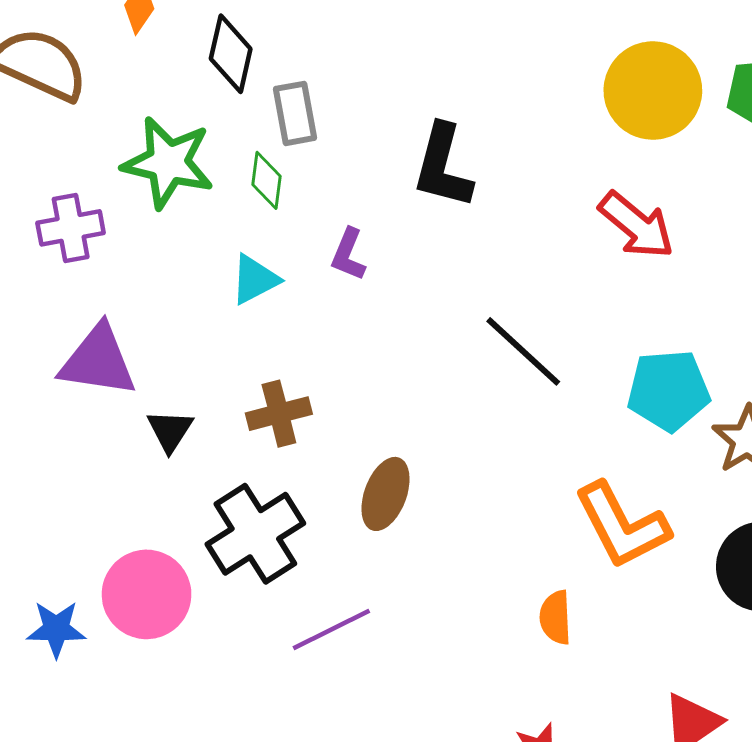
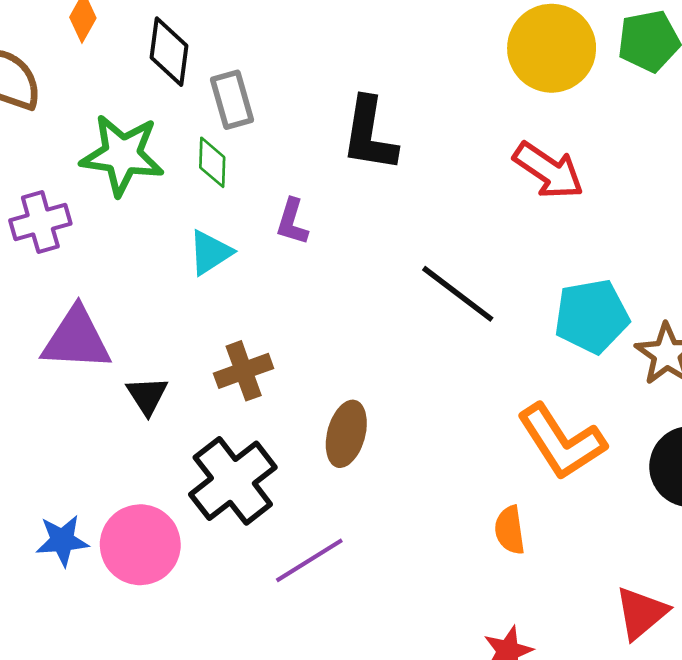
blue star: (56, 629) -> (62, 541), moved

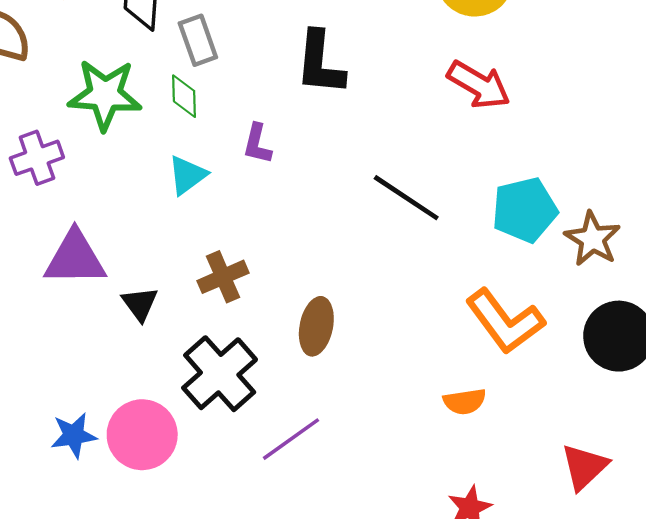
orange semicircle: (510, 530) -> (465, 401), turned -87

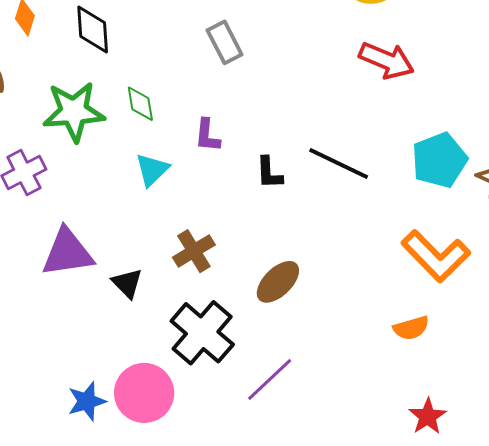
gray rectangle: (198, 40) -> (225, 42), moved
black L-shape: (320, 63) -> (269, 173), moved, size x0.6
brown ellipse: (316, 326) -> (278, 282), turned 42

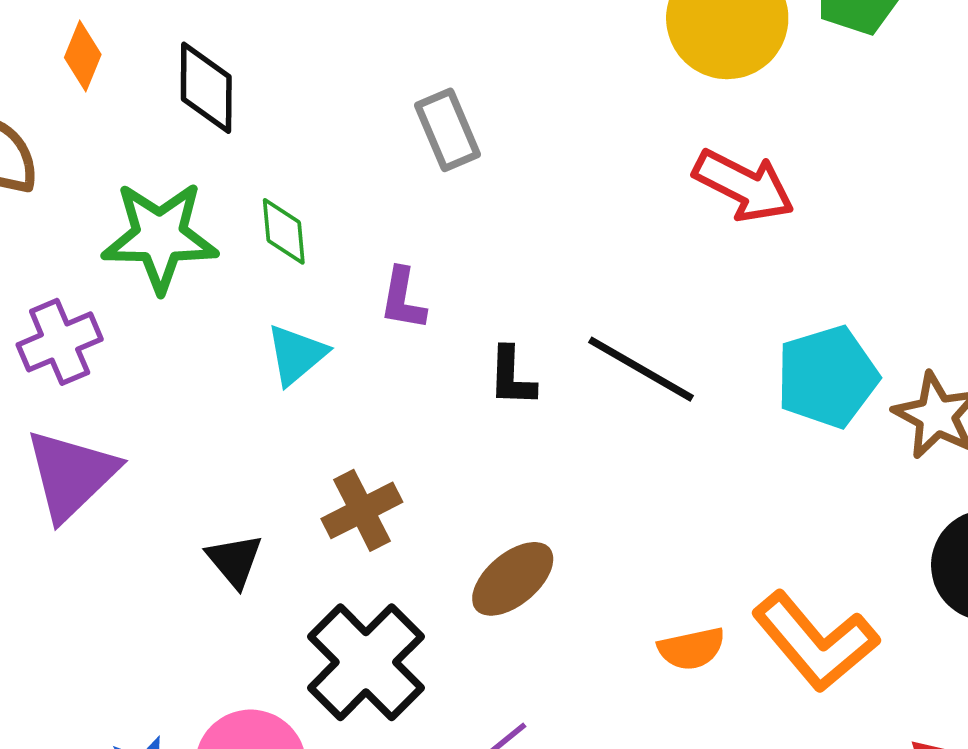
purple triangle: (67, 252) -> (71, 475), moved, turned -40
orange L-shape: (436, 256) -> (815, 641), moved
orange semicircle: (411, 328) -> (691, 649), moved

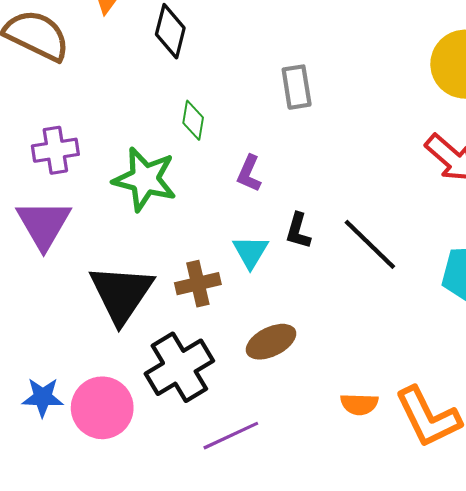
green star: (160, 237) -> (145, 179), moved
cyan triangle: (296, 355) -> (250, 252), moved, turned -33
purple triangle: (71, 475) -> (44, 224), turned -30
black triangle: (235, 561) -> (121, 294), size x2.0

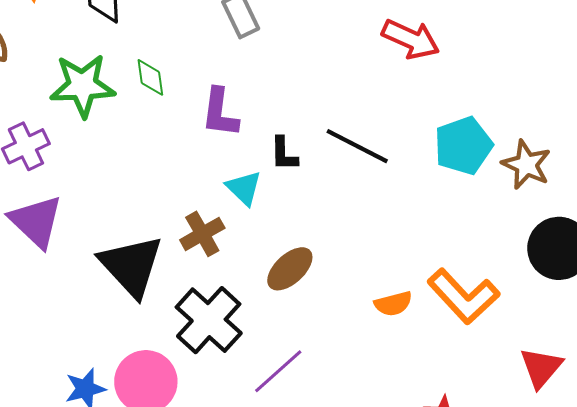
purple L-shape: (249, 174) -> (220, 113), size x1.4
green star: (145, 179) -> (82, 86), moved

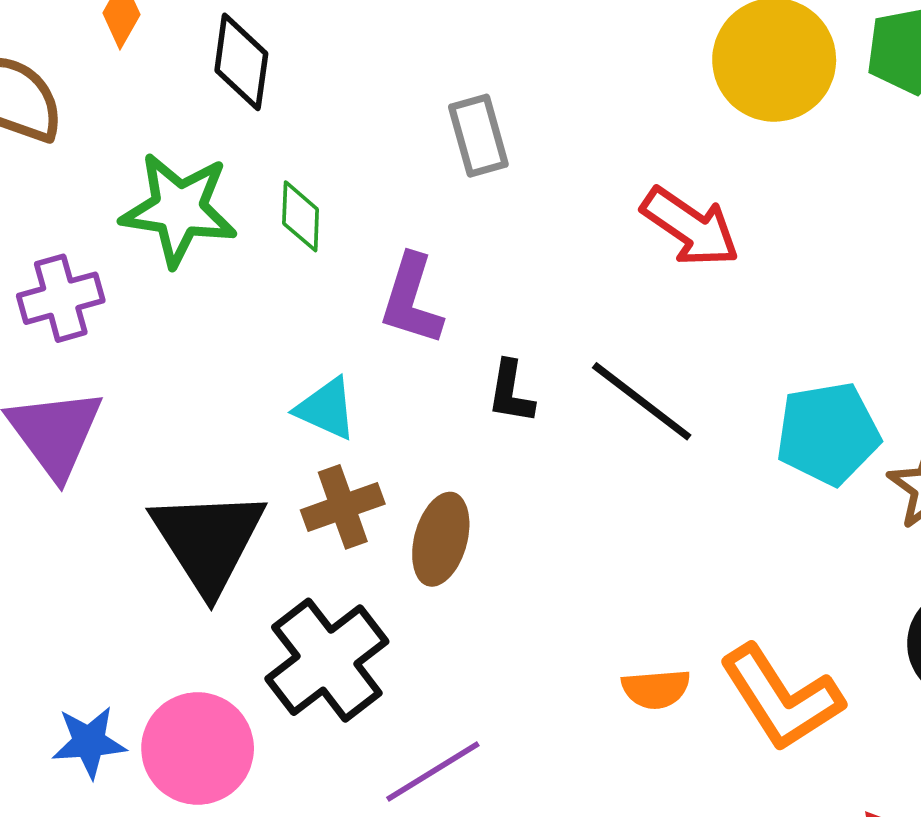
red arrow: (411, 39) -> (690, 227), moved
cyan triangle: (244, 188) -> (326, 409), moved, turned -30
brown ellipse: (290, 269) -> (441, 539), moved, turned -42

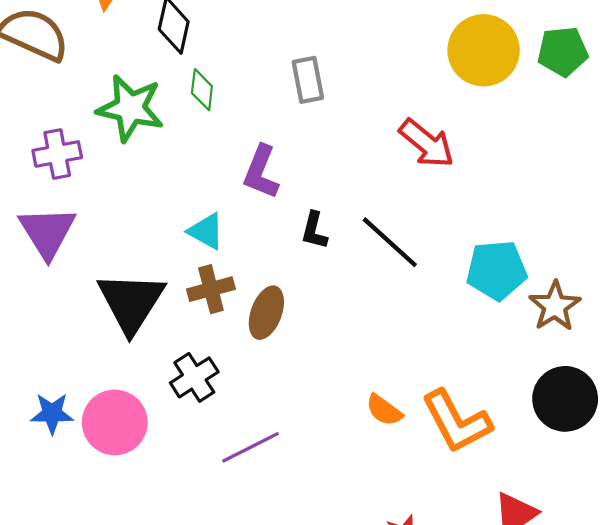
green diamond: (301, 216) -> (202, 90), moved
black cross: (327, 660) -> (194, 377), size x0.7
orange semicircle: (656, 689) -> (384, 410), turned 36

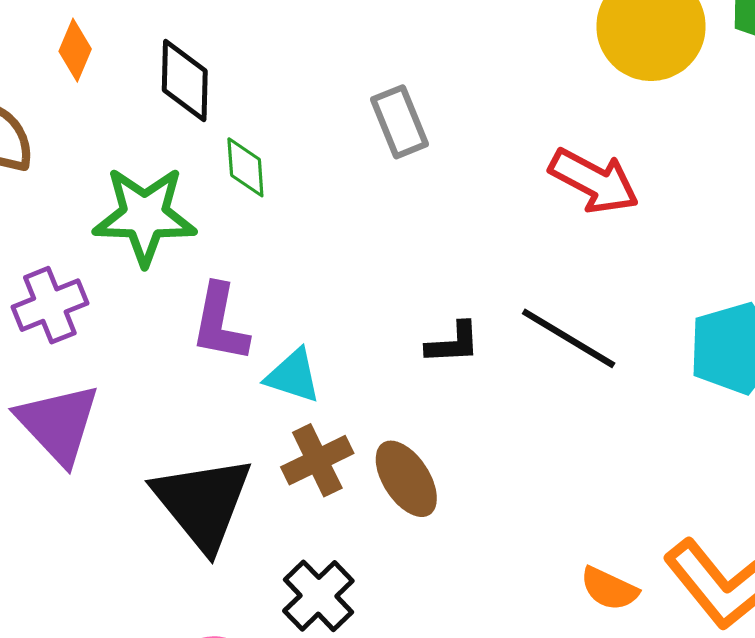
purple L-shape: (261, 172) -> (220, 323), moved
black L-shape: (314, 231) -> (453, 343), turned -96
brown ellipse: (266, 313) -> (406, 479), turned -42

